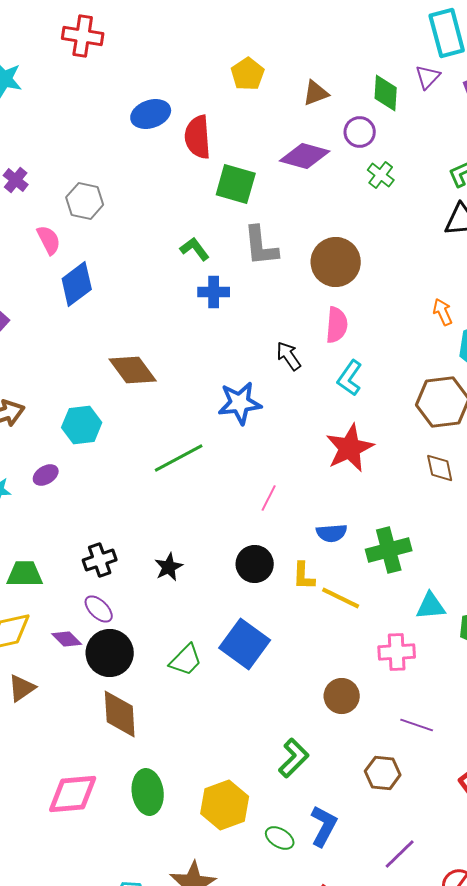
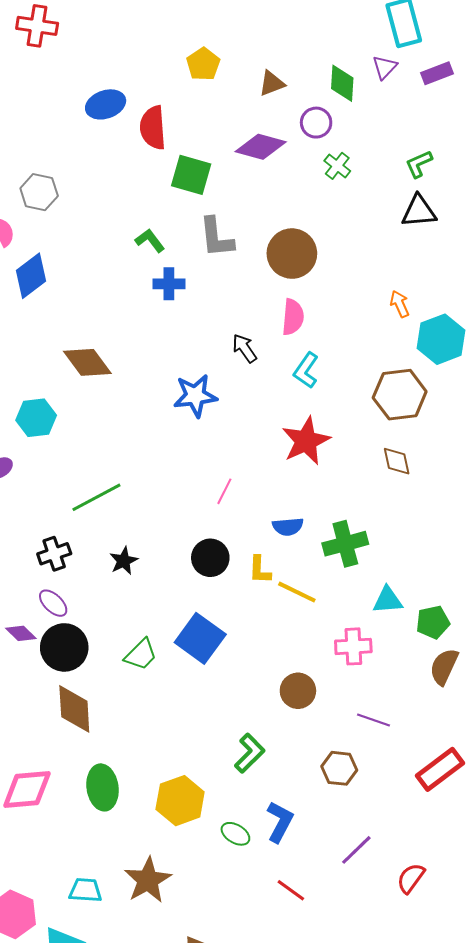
green line: (179, 458) -> (96, 497), moved

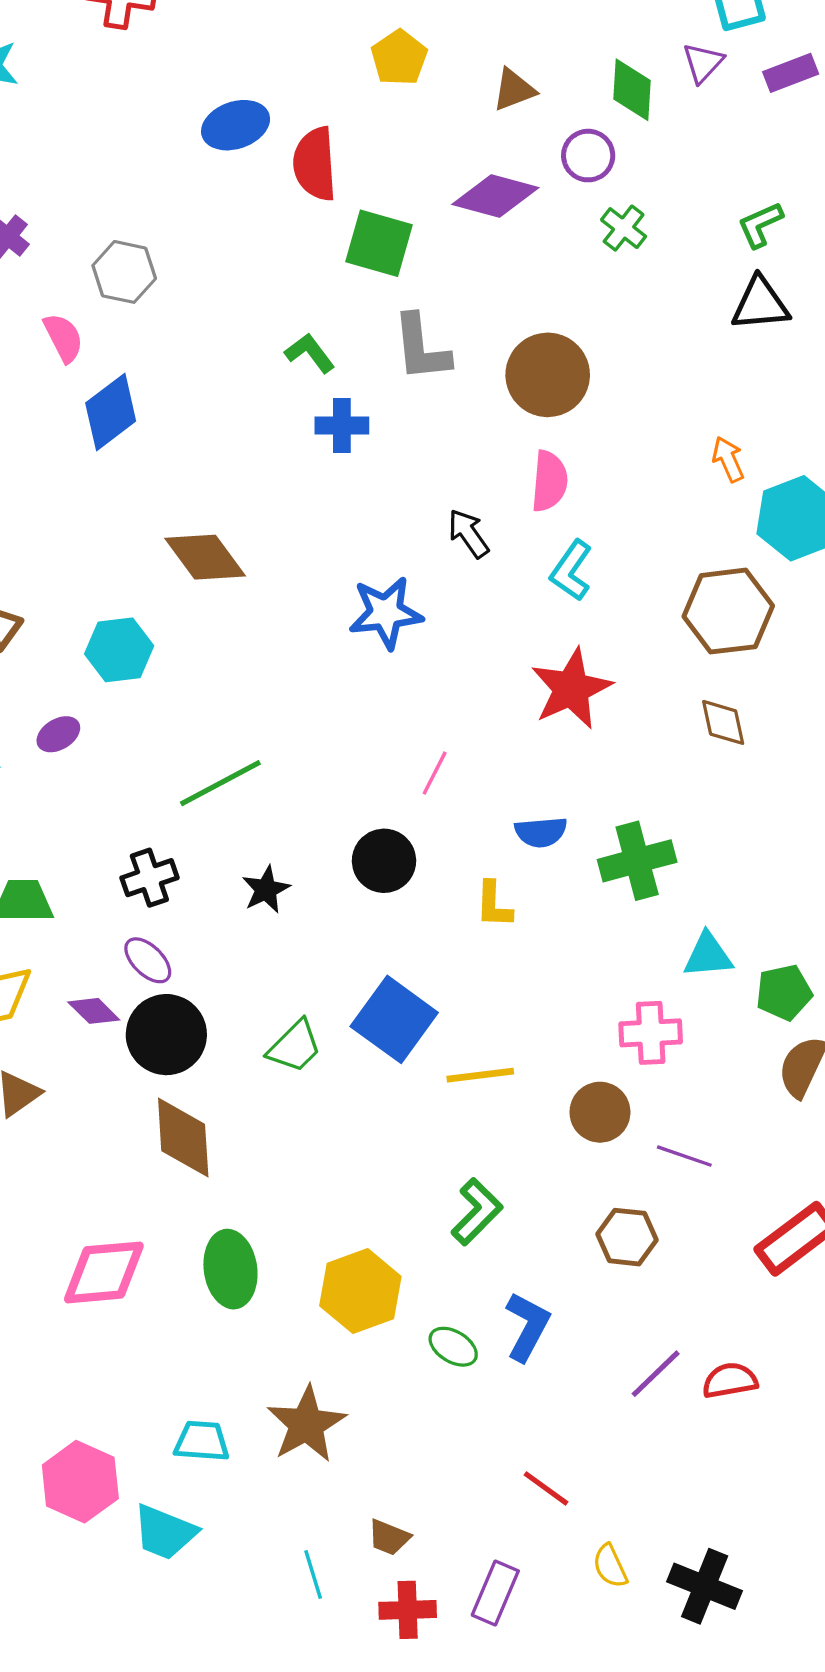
black circle: (210, 558) -> (384, 861), moved
yellow line: (297, 592) -> (480, 1075), moved, turned -33
brown circle: (298, 691) -> (600, 1112), moved
red semicircle: (411, 878) -> (730, 1380), moved, turned 44
red line: (291, 890) -> (546, 1488), moved

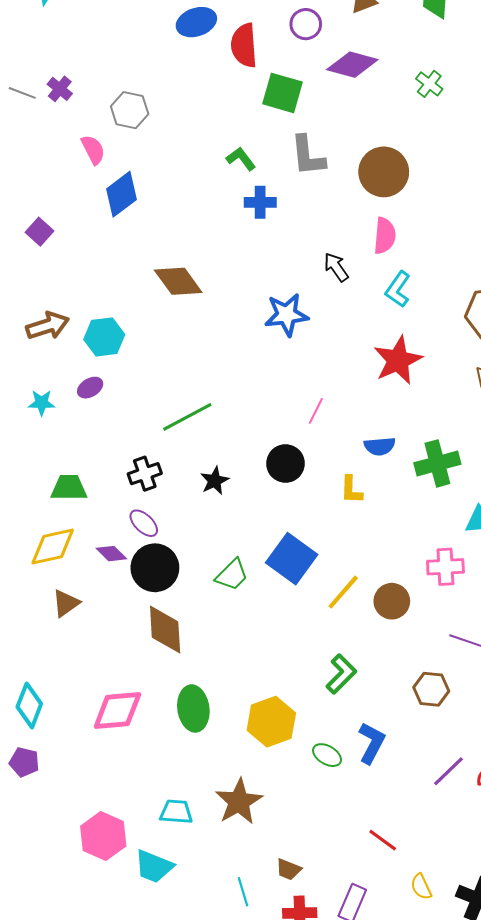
purple circle: (588, 156) -> (306, 24), moved
cyan hexagon: (119, 650) -> (104, 337), moved
yellow line: (480, 1075) -> (343, 592), turned -42
brown circle: (600, 1112) -> (392, 601), moved

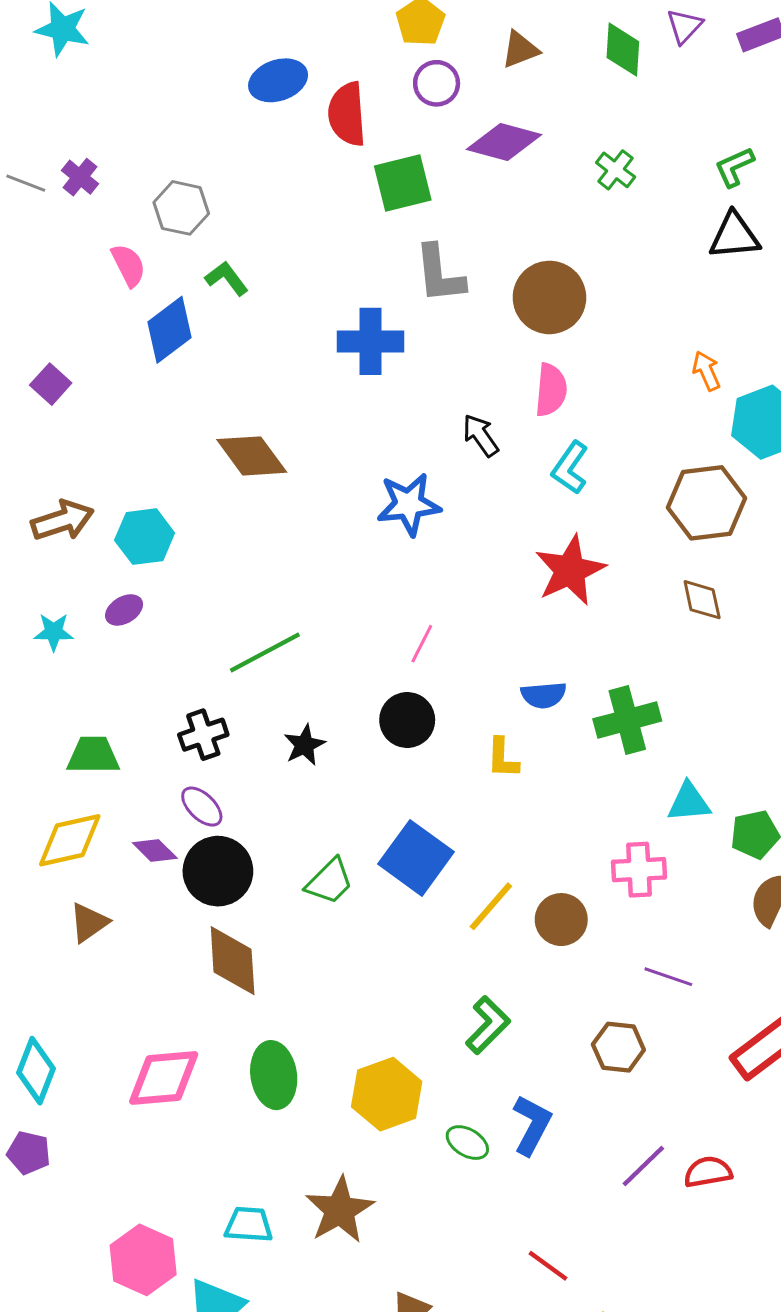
green square: (282, 93) -> (403, 183), turned -30
green L-shape: (241, 159) -> (227, 278), moved
blue cross: (260, 202) -> (371, 341), size x1.4
pink line: (316, 411) -> (422, 644), moved

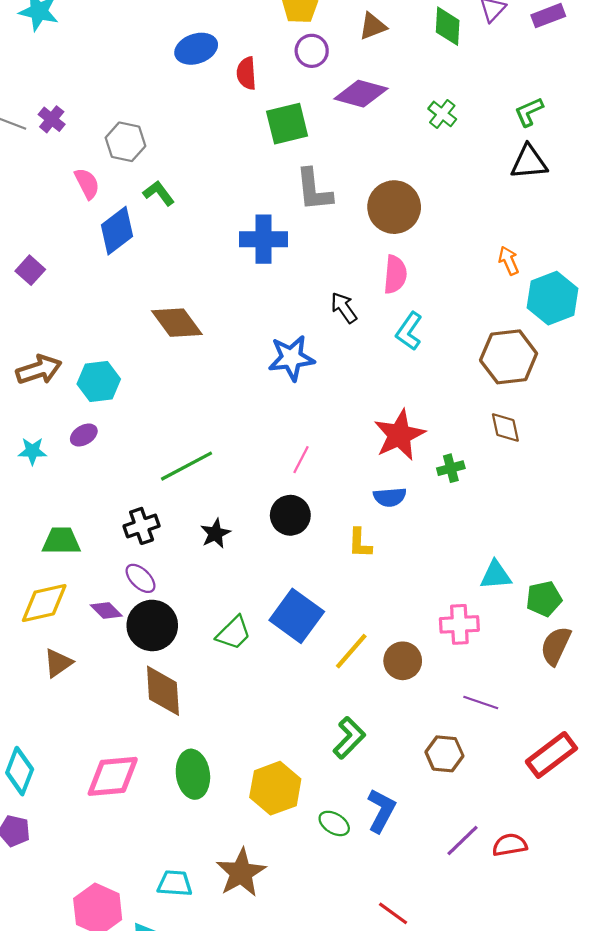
red semicircle: (347, 114) -> (246, 73), size x0.7
red star: (570, 570) -> (399, 435), moved
green cross: (627, 720) -> (451, 468), moved, size x0.6

